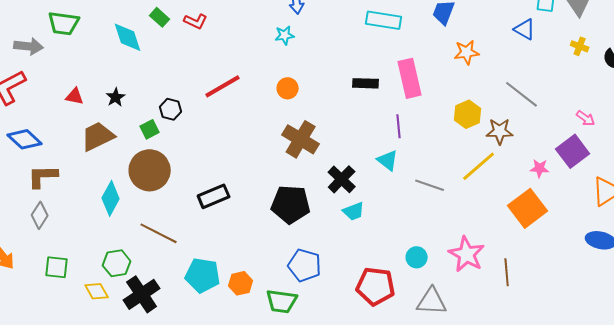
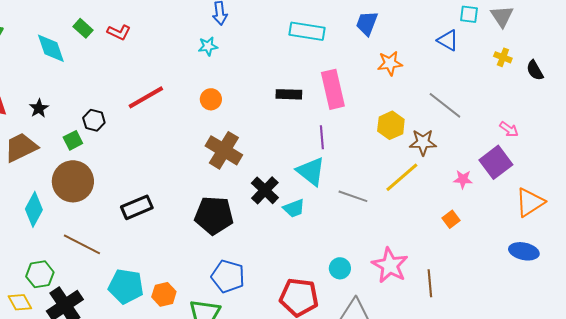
cyan triangle: (388, 160) -> (311, 171), size x1.4
orange square: (528, 208) -> (451, 219), size x0.5
cyan trapezoid: (354, 211) -> (294, 208), moved

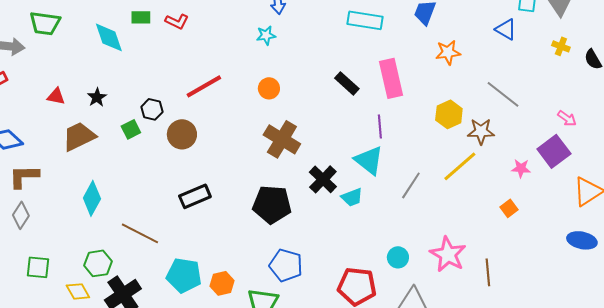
green rectangle: (83, 28) -> (141, 17), turned -42
black rectangle: (289, 94) -> (347, 83), turned 40
brown circle: (73, 181) -> (182, 134), moved, size x0.7
gray line: (353, 196) -> (411, 185), turned -76

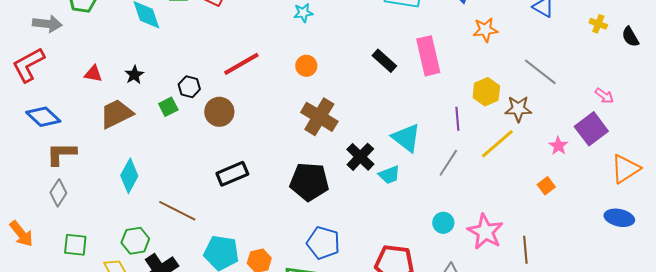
purple line: (380, 126) -> (457, 119), moved
pink star: (521, 168) -> (558, 146), turned 30
cyan circle: (398, 257) -> (443, 223), moved

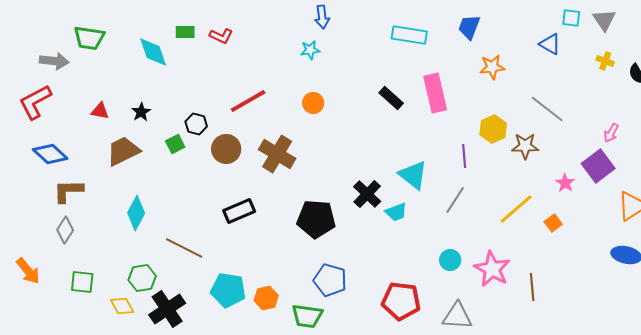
pink arrow: (604, 96) -> (611, 133), turned 84
brown cross: (319, 117) -> (277, 154), moved
yellow line: (497, 144) -> (516, 209), moved

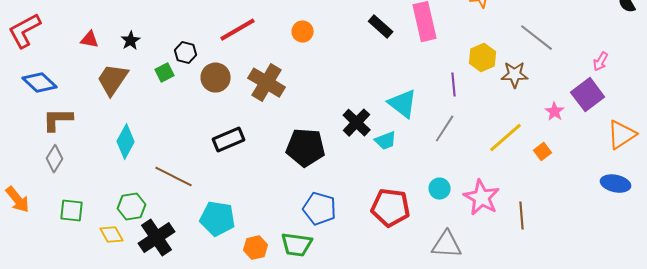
brown trapezoid: (123, 151) -> (113, 80), turned -30
orange hexagon: (266, 298) -> (256, 248), moved
red pentagon: (401, 301) -> (391, 208), moved

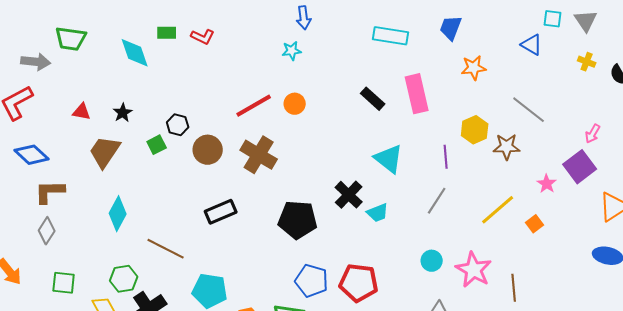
red line: (238, 30) -> (254, 106), moved
cyan triangle: (403, 104) -> (389, 159), moved
red pentagon: (391, 208) -> (359, 283), moved

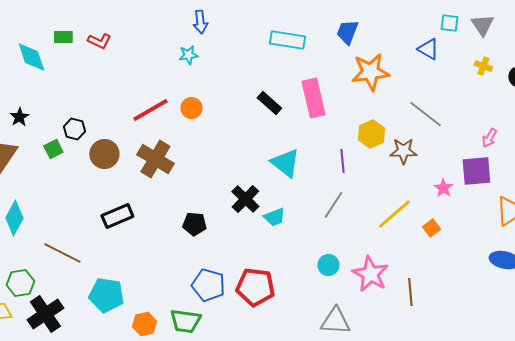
orange star: (474, 68) -> (370, 72), size x1.5
purple square: (580, 167) -> (476, 171), turned 32
black pentagon: (298, 220) -> (194, 224), size x0.6

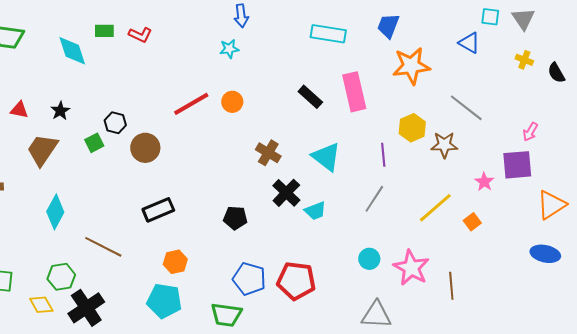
brown cross: (155, 159) -> (268, 153), moved, size x0.7
cyan pentagon: (106, 295) -> (164, 301), moved
orange hexagon: (144, 324) -> (175, 262), moved

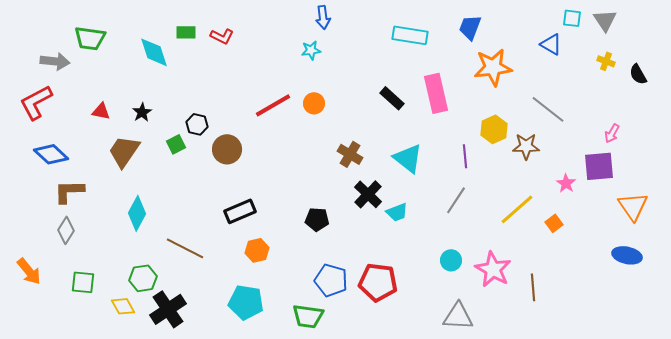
orange triangle: (551, 205) -> (633, 206), turned -32
orange hexagon: (175, 262) -> (257, 250), moved

